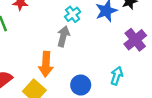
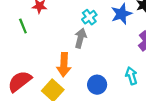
cyan arrow: (117, 76) -> (131, 76), turned -35

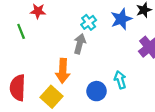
cyan arrow: (131, 76) -> (120, 80), moved
red semicircle: (20, 81) -> (18, 88), turned -50

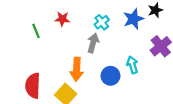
red star: (38, 11) -> (62, 19), moved
cyan arrow: (120, 80) -> (132, 65), moved
blue circle: (97, 91) -> (110, 76), moved

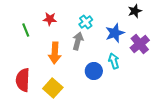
blue star: (133, 19) -> (115, 33), moved
orange arrow: (77, 69) -> (55, 53), moved

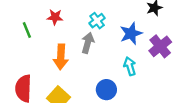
blue circle: (94, 71) -> (106, 90), moved

